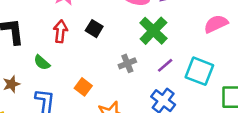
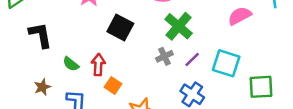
black square: (94, 29) -> (120, 28), size x1.5
red arrow: (60, 31) -> (98, 65), moved
gray cross: (127, 63) -> (164, 56), moved

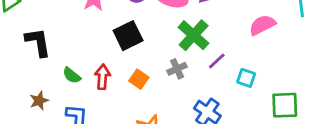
black square: (120, 28) -> (128, 36), turned 35
purple line: (192, 60) -> (217, 61), moved
cyan square: (226, 63) -> (246, 78), size x0.6
orange square: (113, 86) -> (139, 79), moved

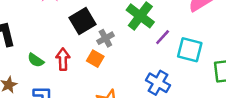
gray cross: (177, 69) -> (105, 38), moved
cyan square: (246, 78) -> (190, 50), size x1.5

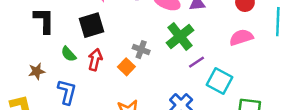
black square: (83, 21) -> (91, 25), moved
gray cross: (105, 38) -> (141, 50), turned 35

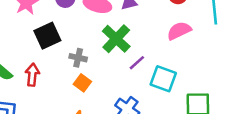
black square: (91, 25) -> (47, 36), moved
orange square: (126, 67) -> (82, 83), moved

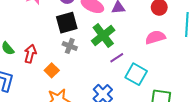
black square: (47, 36) -> (67, 23), moved
orange square: (82, 83) -> (52, 70), moved

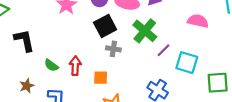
pink semicircle: (155, 37) -> (198, 21), turned 42
orange square: (52, 70) -> (101, 78), turned -32

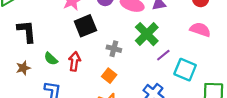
black square: (105, 26) -> (85, 26), moved
orange square: (101, 78) -> (109, 76), moved, turned 32
brown star: (27, 86) -> (23, 68), moved

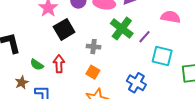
purple line: (163, 55) -> (145, 37), moved
brown star: (23, 68) -> (22, 83), moved

